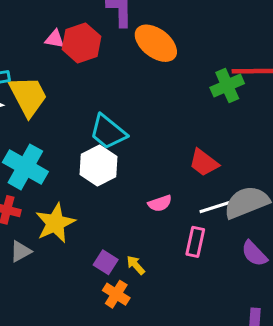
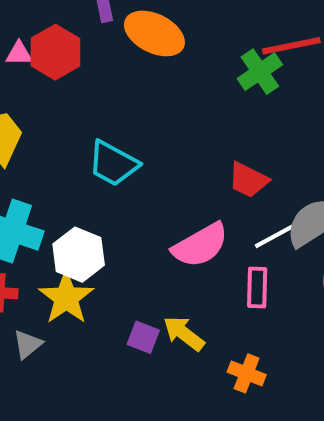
white hexagon: (99, 165) -> (79, 255), moved
pink semicircle: (160, 203) -> (200, 245), size x1.8
yellow arrow: (136, 265) -> (184, 333), size x1.5
orange cross: (116, 294) -> (247, 373), moved

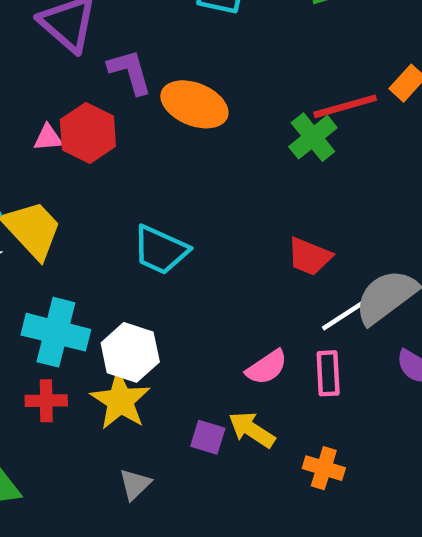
pink semicircle: (200, 245) -> (267, 367), moved, size x0.7
gray triangle: (28, 344) -> (135, 484), moved

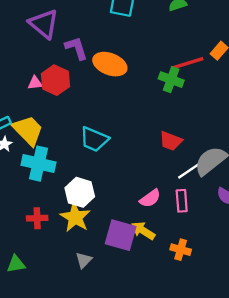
green cross: (313, 137) -> (171, 80), turned -30
cyan cross: (56, 332) -> (39, 164), moved
purple square: (208, 437) -> (121, 235), size x1.8

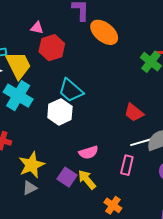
red hexagon: (55, 80) -> (52, 48), moved
white hexagon: (80, 192) -> (60, 112), moved
pink semicircle: (150, 198) -> (89, 152), moved
yellow star: (75, 217) -> (32, 165), moved
purple square: (121, 235) -> (67, 177), size x0.7

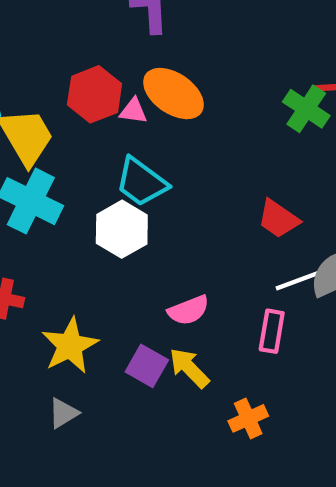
pink triangle: (37, 28) -> (133, 111), moved
orange ellipse: (104, 32) -> (173, 94), moved
gray triangle: (30, 188) -> (63, 413), moved
orange cross: (113, 205) -> (248, 418), turned 36

